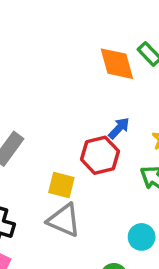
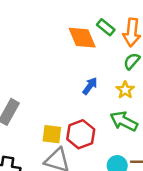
red hexagon: (100, 155) -> (81, 134), moved

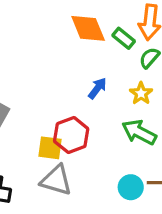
green rectangle: (106, 27) -> (124, 38), moved
red hexagon: (81, 134) -> (71, 135), moved

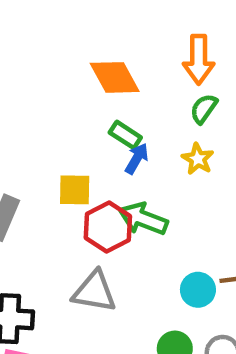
green rectangle: (124, 38) -> (125, 135), moved
green arrow: (139, 132) -> (143, 219), moved
yellow square: (50, 148) -> (75, 190), moved

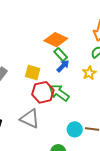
orange diamond: (115, 77) -> (56, 40), moved, turned -50

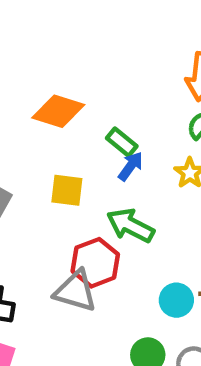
orange diamond: (56, 40) -> (58, 111), moved
red hexagon: (43, 92) -> (95, 263), moved

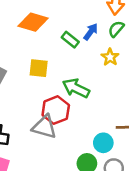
blue arrow: (131, 166) -> (91, 32), moved
cyan circle: (176, 300) -> (103, 143), moved

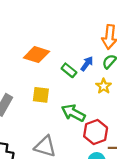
red hexagon: (56, 110) -> (96, 132), moved

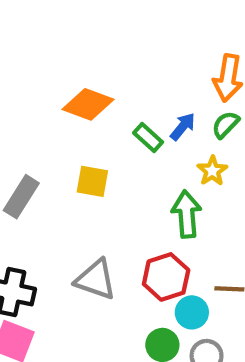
green arrow: (73, 113) -> (187, 214), moved, turned 55
red hexagon: (96, 132) -> (166, 277), moved

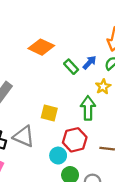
yellow square: (92, 181) -> (49, 113), moved
gray triangle: (96, 280) -> (24, 136), moved
cyan circle: (192, 312) -> (58, 156), moved

